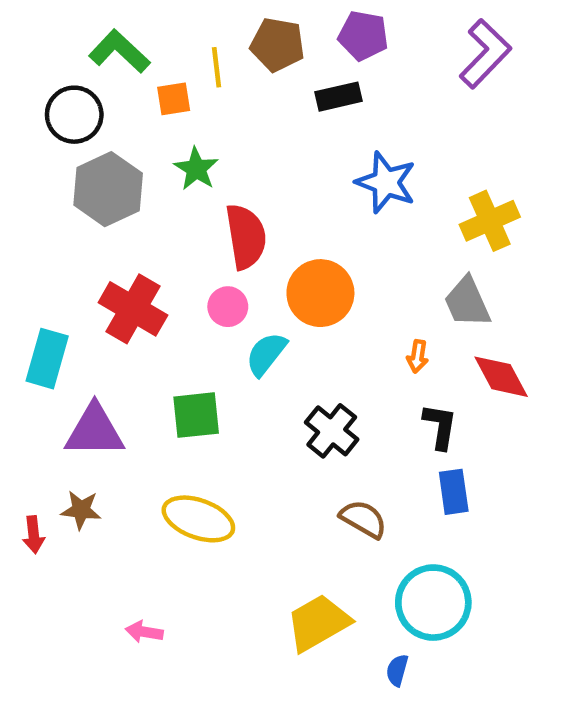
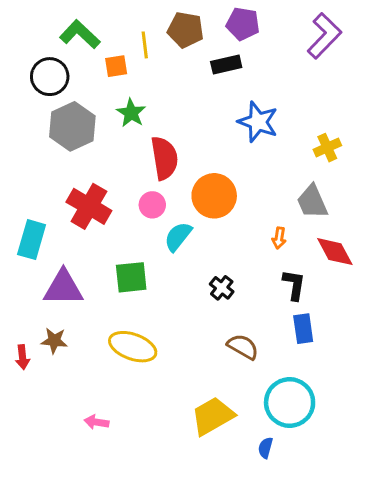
yellow cross: (490, 221) -> (327, 148), size x0.7
black cross: (332, 431) -> (222, 288), size x0.7

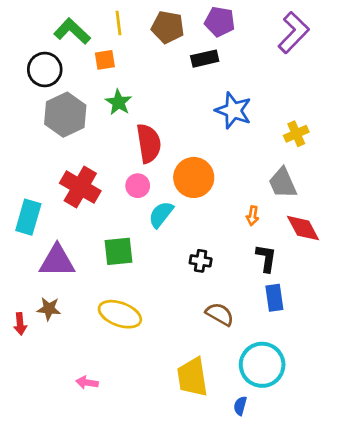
yellow line: (145, 45) -> (119, 23), moved
black cross: (222, 288) -> (201, 261), turned -30
yellow trapezoid: (213, 416) -> (192, 377), turned -69

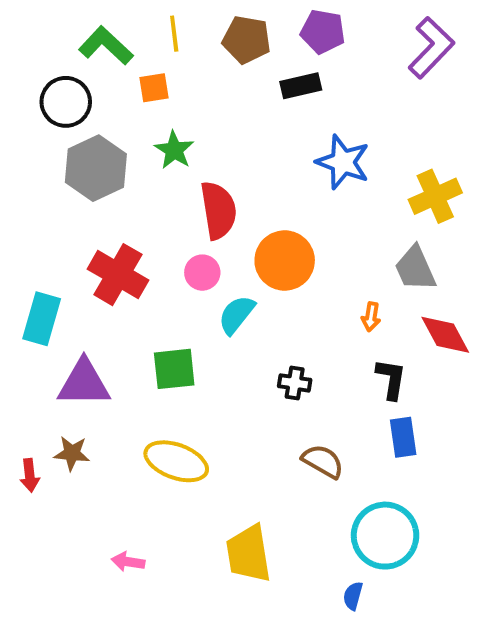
yellow cross: (296, 134) -> (435, 196), size x1.4
yellow trapezoid: (192, 377) -> (248, 554), moved

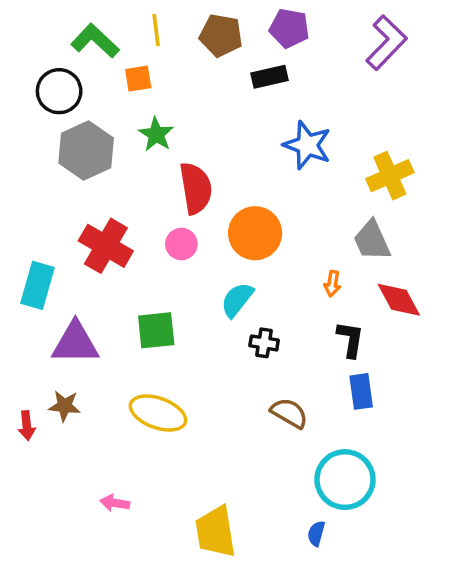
cyan semicircle: (236, 315) -> (237, 300), moved
yellow trapezoid: (248, 554) -> (216, 532), moved

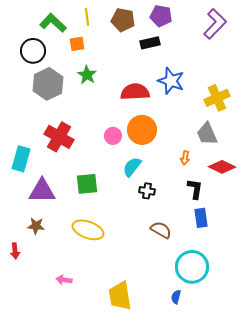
red semicircle: (196, 188) -> (135, 92), moved, turned -84
pink circle: (181, 244) -> (113, 136), moved
red diamond: (399, 300) -> (222, 167), turned -36
red arrow: (27, 426) -> (15, 251), moved

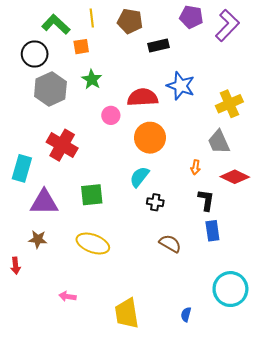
purple pentagon: (161, 16) -> (191, 17), moved
pink circle: (113, 136) -> (111, 115), moved
cyan circle: (192, 267) -> (230, 289), moved

